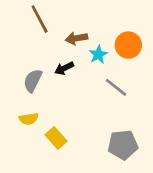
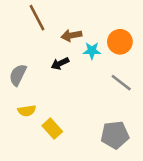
cyan star: (98, 55) -> (92, 51), turned 30
gray semicircle: (33, 81) -> (18, 75), moved
gray line: (116, 87) -> (121, 83), moved

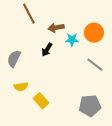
black arrow: (60, 63) -> (47, 50), turned -32

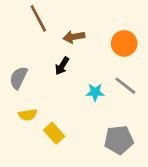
cyan star: (72, 40) -> (95, 92), moved

